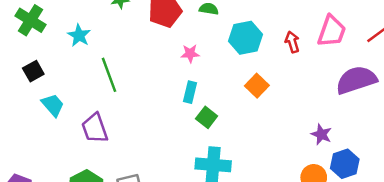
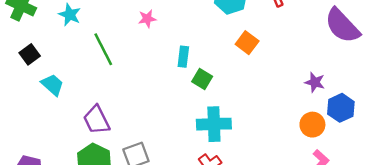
pink star: (190, 53) -> (147, 19), moved
purple semicircle: (356, 80) -> (342, 26), turned -108
purple trapezoid: (95, 128) -> (96, 120), moved

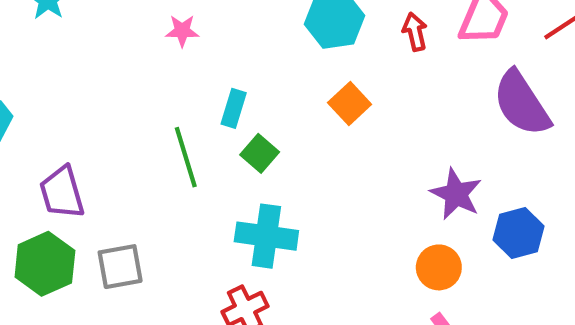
green line: (103, 49) -> (186, 157), moved
purple star: (315, 82) -> (456, 194), size x1.4
blue hexagon: (341, 108) -> (518, 233), moved

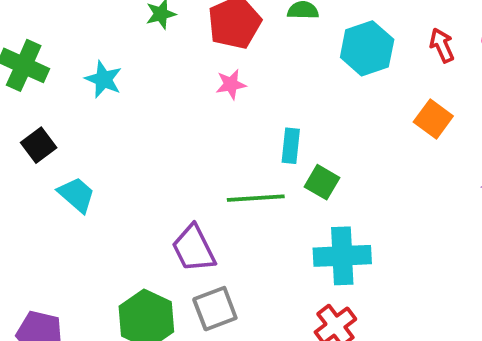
orange square: (350, 104) -> (433, 119), moved
green line: (186, 157) -> (256, 198), turned -66
purple trapezoid: (62, 192) -> (194, 248), moved

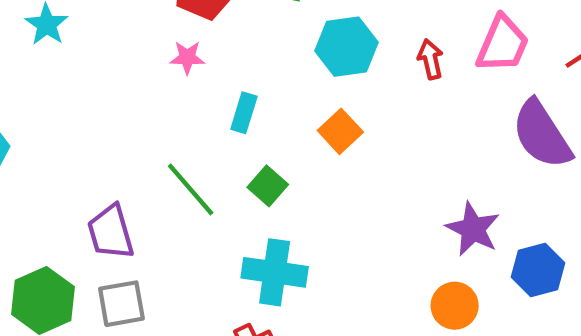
orange square: (433, 119) -> (340, 131), moved
cyan rectangle: (291, 146) -> (244, 113), moved
green line: (256, 198) -> (191, 189), turned 42

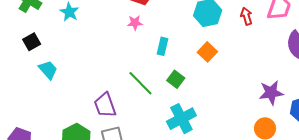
purple star: (473, 229) -> (271, 93), turned -30
cyan cross: (275, 272) -> (181, 119), turned -32

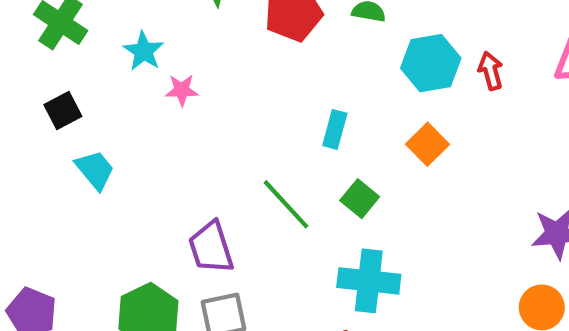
red arrow: (246, 16) -> (491, 71), moved
pink star: (135, 23) -> (182, 90), moved
cyan cross: (181, 119) -> (369, 281), turned 32

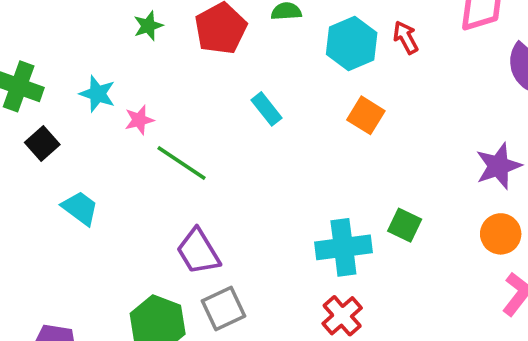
black square: (63, 110) -> (42, 144), moved
cyan rectangle: (335, 129) -> (266, 109), moved, turned -40
green square: (360, 199) -> (405, 225), moved
green line: (286, 204) -> (181, 163), moved

